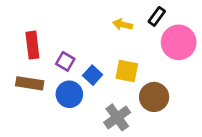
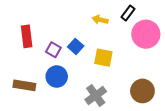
blue square: (93, 75) -> (76, 46), moved
brown rectangle: (30, 83) -> (24, 85), moved
brown circle: (154, 97) -> (142, 91), moved

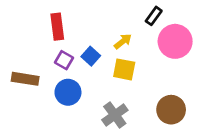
yellow arrow: (100, 20) -> (123, 41), moved, turned 128
red rectangle: (27, 36) -> (57, 27), moved
brown rectangle: (24, 85) -> (25, 79), moved

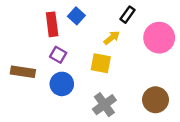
black rectangle: (154, 16) -> (128, 15), moved
blue square: (91, 56) -> (76, 16), moved
yellow square: (124, 69) -> (101, 63), moved

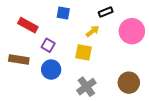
black rectangle: (128, 15) -> (106, 12), turned 32
blue square: (76, 16) -> (63, 13), turned -32
red rectangle: (52, 24) -> (28, 25), moved, turned -54

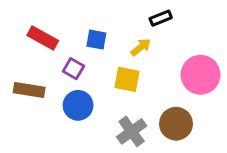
blue square: (63, 13) -> (96, 40), moved
pink circle: (132, 31) -> (200, 75), moved
brown circle: (129, 83) -> (176, 124), moved

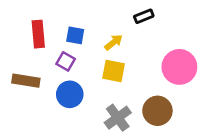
red rectangle: (43, 38) -> (38, 34), turned 56
blue square: (96, 40) -> (75, 35), moved
yellow arrow: (141, 47) -> (114, 42), moved

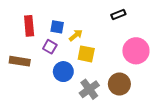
black rectangle: (144, 16) -> (118, 14), moved
yellow arrow: (114, 42) -> (76, 35), moved
blue circle: (70, 94) -> (63, 72), moved

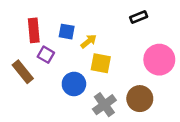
purple square: (50, 47) -> (46, 55), moved
brown rectangle: (20, 61) -> (23, 72), turned 42

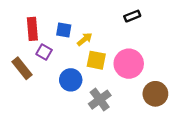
pink circle: (159, 60) -> (129, 64), moved
brown circle: (140, 99) -> (155, 94), moved

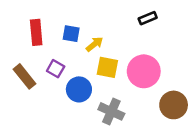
purple square: (44, 52) -> (56, 69), moved
gray cross: (100, 100) -> (111, 111), turned -30

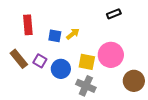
blue square: (71, 34) -> (55, 36), moved
yellow square: (107, 67) -> (87, 62), moved
purple square: (56, 69) -> (40, 61), moved

